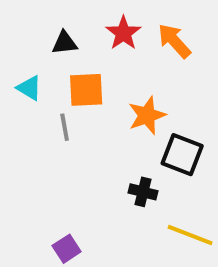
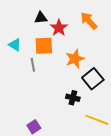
red star: (123, 33) -> (59, 28), moved
black triangle: (65, 43) -> (41, 18), moved
black square: (182, 155) -> (93, 79), turned 30

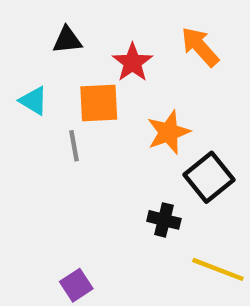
black triangle: (41, 18) -> (67, 40), moved

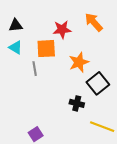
black triangle: (67, 40) -> (16, 25), moved
red star: (132, 63) -> (62, 30), turned 30

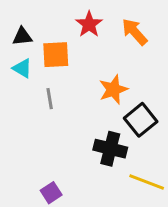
red star: (62, 30) -> (89, 24), moved, turned -30
orange square: (46, 49) -> (56, 55), moved
black cross: (77, 103) -> (110, 149), size x1.5

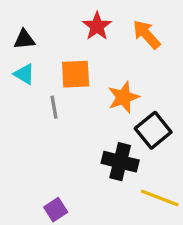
orange square: (56, 55) -> (76, 74), moved

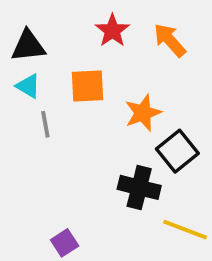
black triangle: (24, 39) -> (28, 46), size x1.4
gray line: (54, 107) -> (45, 124), moved

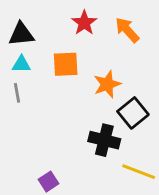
cyan triangle: (28, 86) -> (21, 64), turned -30
gray line: (45, 124) -> (17, 93), moved

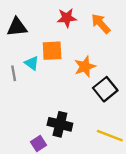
red star: (84, 23) -> (67, 18), turned 30
cyan triangle: (21, 64) -> (32, 63), moved, turned 35
black cross: (104, 140) -> (60, 124), moved

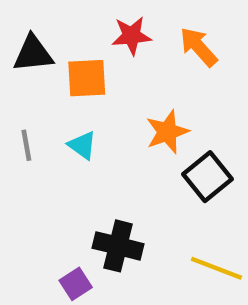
orange square: (52, 51) -> (87, 78), moved
cyan triangle: (32, 63) -> (82, 145), moved

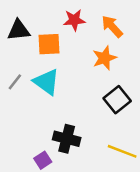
orange star: (167, 132) -> (104, 58), moved
gray line: (26, 145) -> (15, 82), turned 48
cyan triangle: (82, 145) -> (46, 82), size x1.6

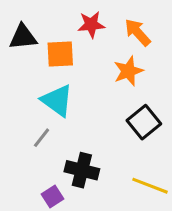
gray line: (15, 82) -> (42, 138), moved

